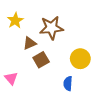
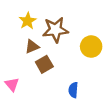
yellow star: (15, 21) -> (28, 21), moved
yellow circle: (80, 59) -> (91, 47), moved

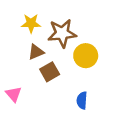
yellow star: (28, 21) -> (31, 23), turned 30
yellow circle: (91, 47) -> (86, 56), moved

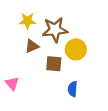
brown square: (50, 72) -> (54, 64), moved, turned 35

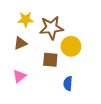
brown triangle: (32, 46) -> (20, 43), moved
pink triangle: (12, 84) -> (19, 76), moved, turned 32

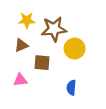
brown square: (50, 60) -> (42, 63), moved
pink triangle: (19, 76) -> (20, 80), turned 32

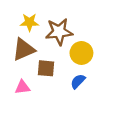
brown triangle: (21, 45) -> (24, 49), size x1.5
blue semicircle: (71, 88) -> (78, 81), moved, turned 40

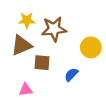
yellow circle: (81, 53) -> (91, 47), moved
pink triangle: (22, 87) -> (26, 90), moved

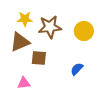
yellow circle: (91, 47) -> (84, 31), moved
blue semicircle: (71, 75) -> (77, 69), moved

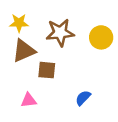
yellow star: (25, 19) -> (19, 23), moved
blue semicircle: (77, 69) -> (83, 98), moved

